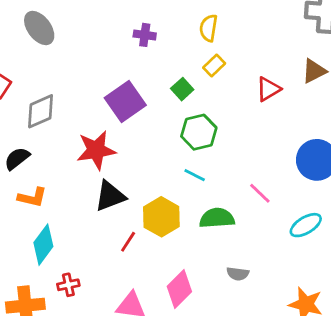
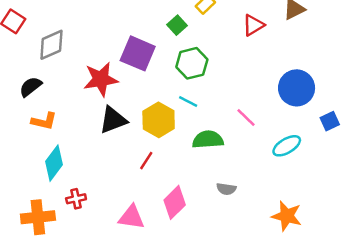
purple square: (125, 102) -> (138, 53), moved, turned -32
yellow hexagon: (161, 217) -> (159, 120), moved
red line: (128, 242) -> (146, 161), moved

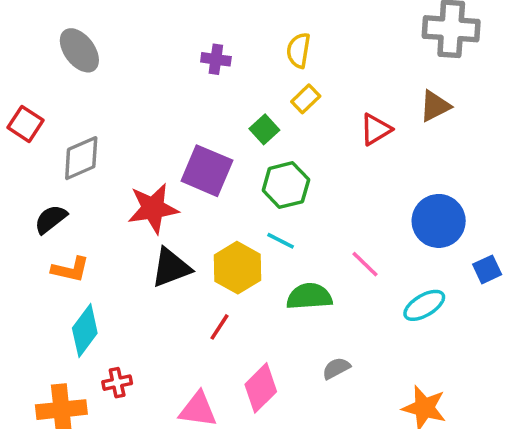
gray semicircle: (226, 189) -> (336, 368), turned 144

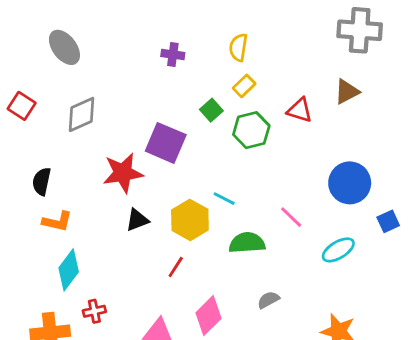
red triangle: (376, 129) -> (300, 110), turned 48
gray diamond: (81, 158) -> (82, 114), moved
green hexagon: (286, 185) -> (251, 130), moved
black semicircle: (51, 219) -> (42, 181), turned -40
black triangle: (171, 268) -> (137, 220), size x0.7

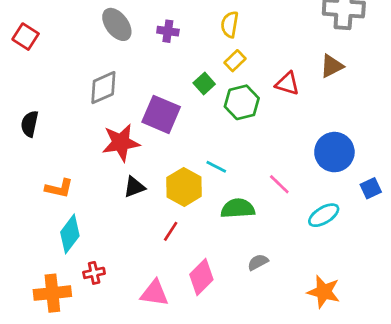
gray ellipse: (64, 47) -> (117, 24), moved
red square: (22, 106) -> (26, 37), moved
gray diamond: (82, 114) -> (103, 88), moved
black semicircle: (42, 181) -> (30, 124), moved

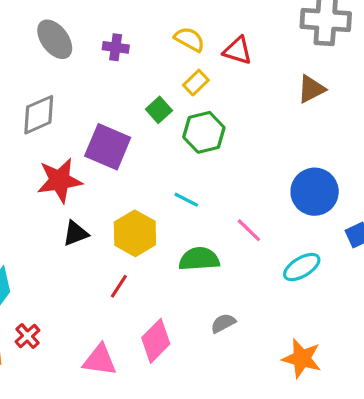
yellow semicircle: (230, 24) -> (189, 39), turned 110
red triangle: (287, 84) -> (238, 51), moved
cyan line: (216, 167) -> (186, 200), moved
red cross: (94, 273) -> (27, 336), turned -30

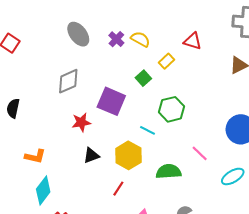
yellow semicircle: (189, 39) -> (140, 39), moved
purple cross: (116, 47) -> (116, 39), turned 35
green hexagon: (204, 132) -> (172, 109), moved
red star: (60, 180) -> (81, 122), size x0.7
cyan line: (186, 200) -> (147, 130), moved

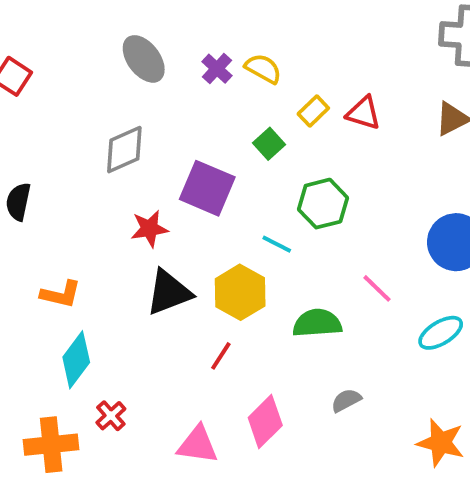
red triangle: (193, 41) -> (363, 113), moved
black triangle: (91, 155) -> (169, 292), size x1.5

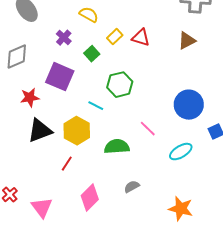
purple cross: (217, 69) -> (64, 38), moved
pink triangle: (198, 445) -> (42, 208), moved, turned 45

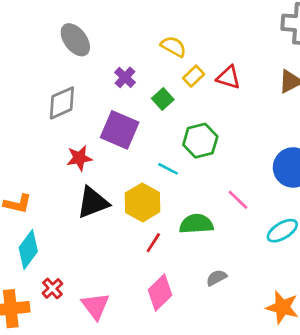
yellow semicircle: (89, 15) -> (173, 46), moved
red line: (67, 164) -> (153, 243), moved

